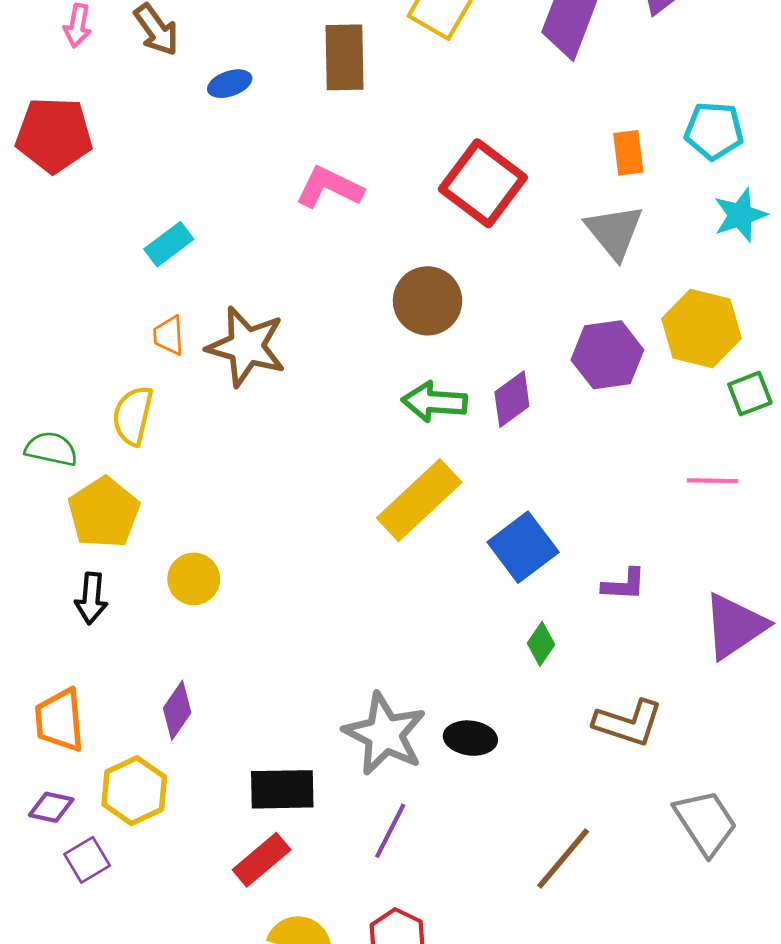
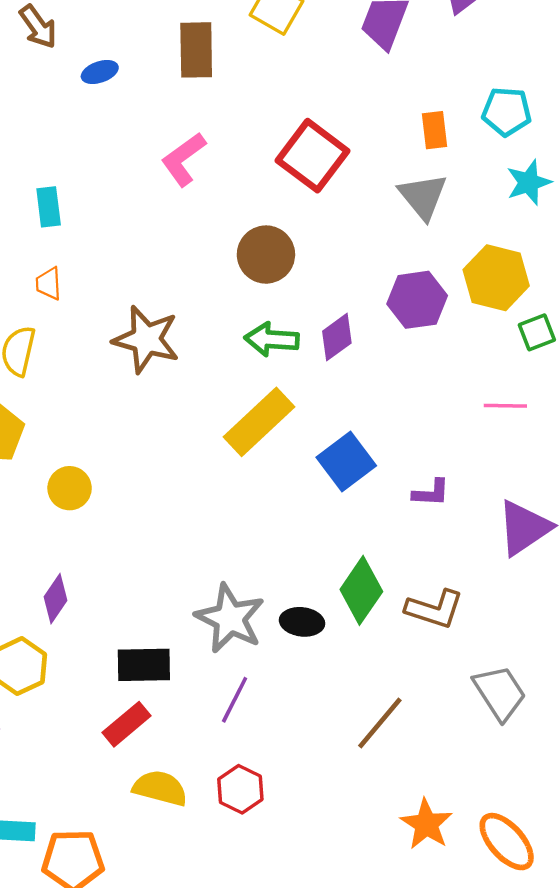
pink L-shape: (329, 187) -> (183, 159), turned -62
cyan rectangle: (169, 244) -> (49, 207), turned -60
brown star: (246, 347) -> (146, 339), moved
green diamond: (541, 644) -> (361, 590), moved, size x1.8

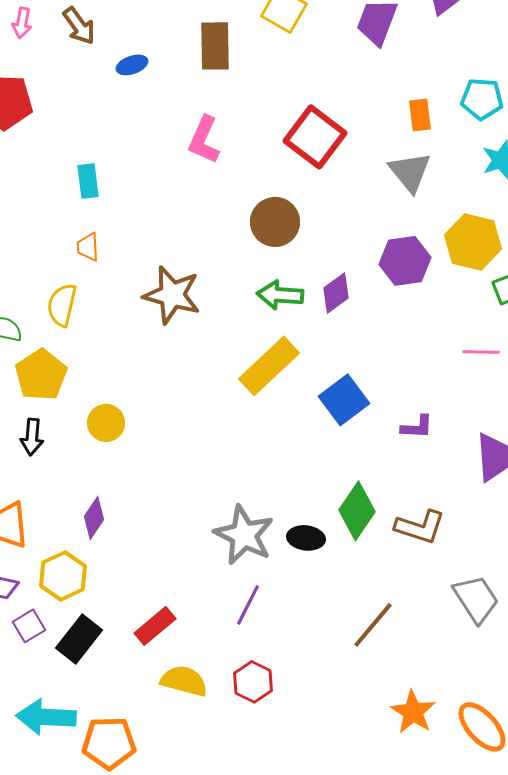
pink L-shape: (183, 159) -> (204, 140), turned -30
black rectangle: (144, 665) -> (79, 639), moved, turned -51

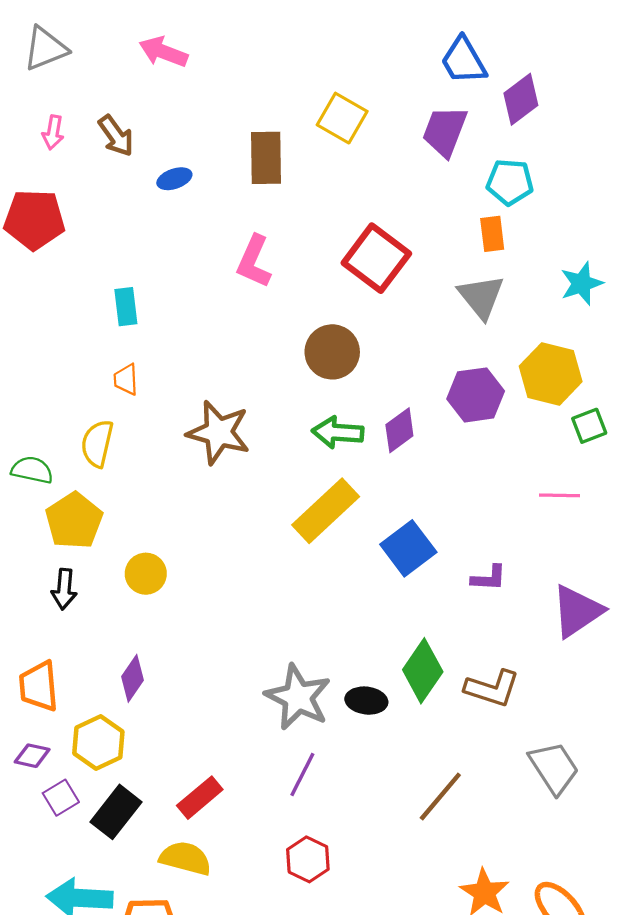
cyan pentagon: (482, 99) -> (510, 182), moved
yellow semicircle: (184, 681) -> (185, 858), moved

